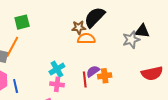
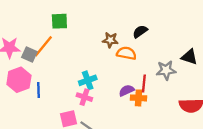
black semicircle: (95, 17) -> (140, 32), size x0.6
brown star: (79, 28) -> (110, 40), moved
gray star: (131, 40) -> (166, 70), moved
red line: (85, 80) -> (144, 84), moved

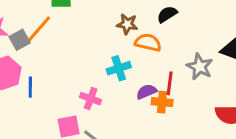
gray square: (29, 54) -> (20, 40), turned 35
gray star: (166, 70) -> (200, 67), turned 30
cyan cross: (88, 80) -> (119, 68), moved

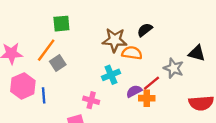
brown star: (127, 24) -> (115, 40), size x1.5
gray square: (20, 40) -> (58, 63), moved
red line: (170, 83) -> (151, 83), turned 48

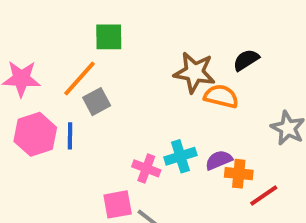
cyan cross: (111, 75) -> (180, 156), moved
red line: (151, 83) -> (264, 195), moved
blue line: (44, 95) -> (70, 136), moved

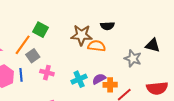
green square: (109, 37) -> (40, 30), moved, turned 35
black semicircle: (246, 60) -> (107, 26), turned -144
pink cross: (146, 168) -> (47, 73), moved

